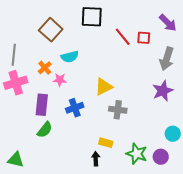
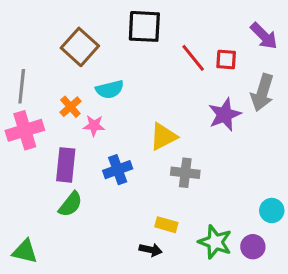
purple star: (163, 91) -> (225, 115), moved
black arrow: (96, 159) -> (151, 250), turned 104

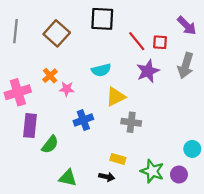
gray line: (22, 86) -> (16, 31), moved
cyan semicircle: (110, 89) -> (101, 70), moved
purple star: (225, 115) -> (148, 71), moved
purple rectangle: (66, 165) -> (30, 126), moved
green triangle: (25, 251) -> (68, 178), moved

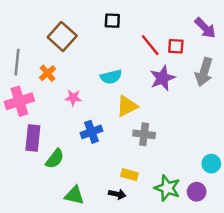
black square: (102, 19) -> (112, 21), size x0.6
gray line: (16, 31) -> (17, 62), moved
orange cross: (50, 76) -> (47, 73), moved

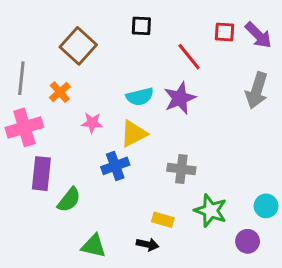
red square: (176, 46) -> (224, 32), moved
purple star: (162, 78) -> (180, 98), moved
yellow triangle: (127, 106) -> (134, 134), moved
green star: (167, 188) -> (211, 211), moved

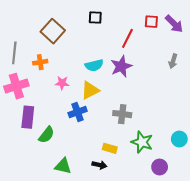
red line: (189, 57) -> (127, 38), turned 66
gray arrow: (257, 90) -> (173, 61), size x0.6
orange cross: (60, 92) -> (40, 62), turned 32
purple circle: (248, 241) -> (160, 167), moved

